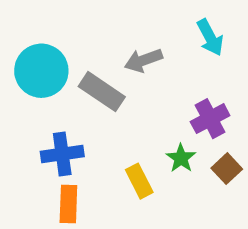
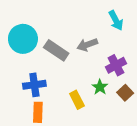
gray arrow: (143, 60) -> (87, 45), moved

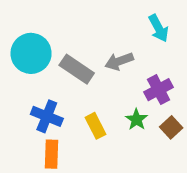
blue cross: (34, 85) -> (47, 116), turned 30
yellow rectangle: (77, 100) -> (96, 126), moved

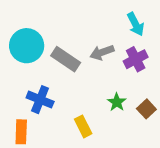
purple cross: (159, 90) -> (136, 59), moved
yellow rectangle: (96, 126) -> (83, 126), moved
orange rectangle: (52, 154) -> (21, 132), moved

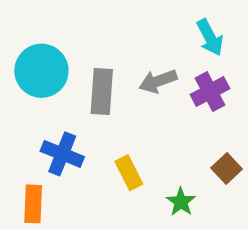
gray rectangle: (66, 59) -> (102, 92), turned 60
green star: (117, 102) -> (181, 202), moved
yellow rectangle: (83, 126) -> (129, 173), moved

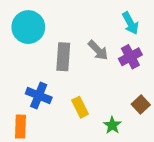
cyan circle: (41, 71) -> (28, 27), moved
gray arrow: (158, 81) -> (98, 50), turned -115

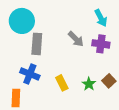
gray rectangle: (63, 57) -> (37, 44), moved
purple cross: (130, 57) -> (101, 44), turned 36
green star: (112, 125) -> (89, 84), moved

